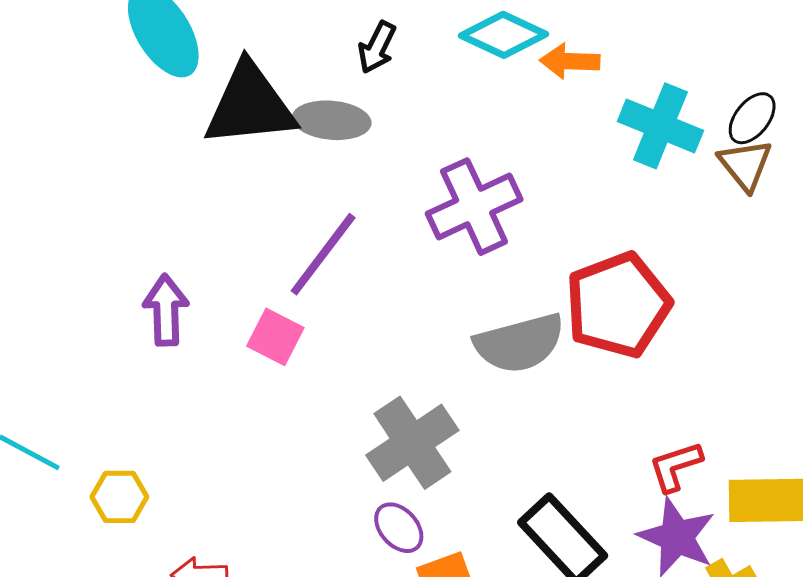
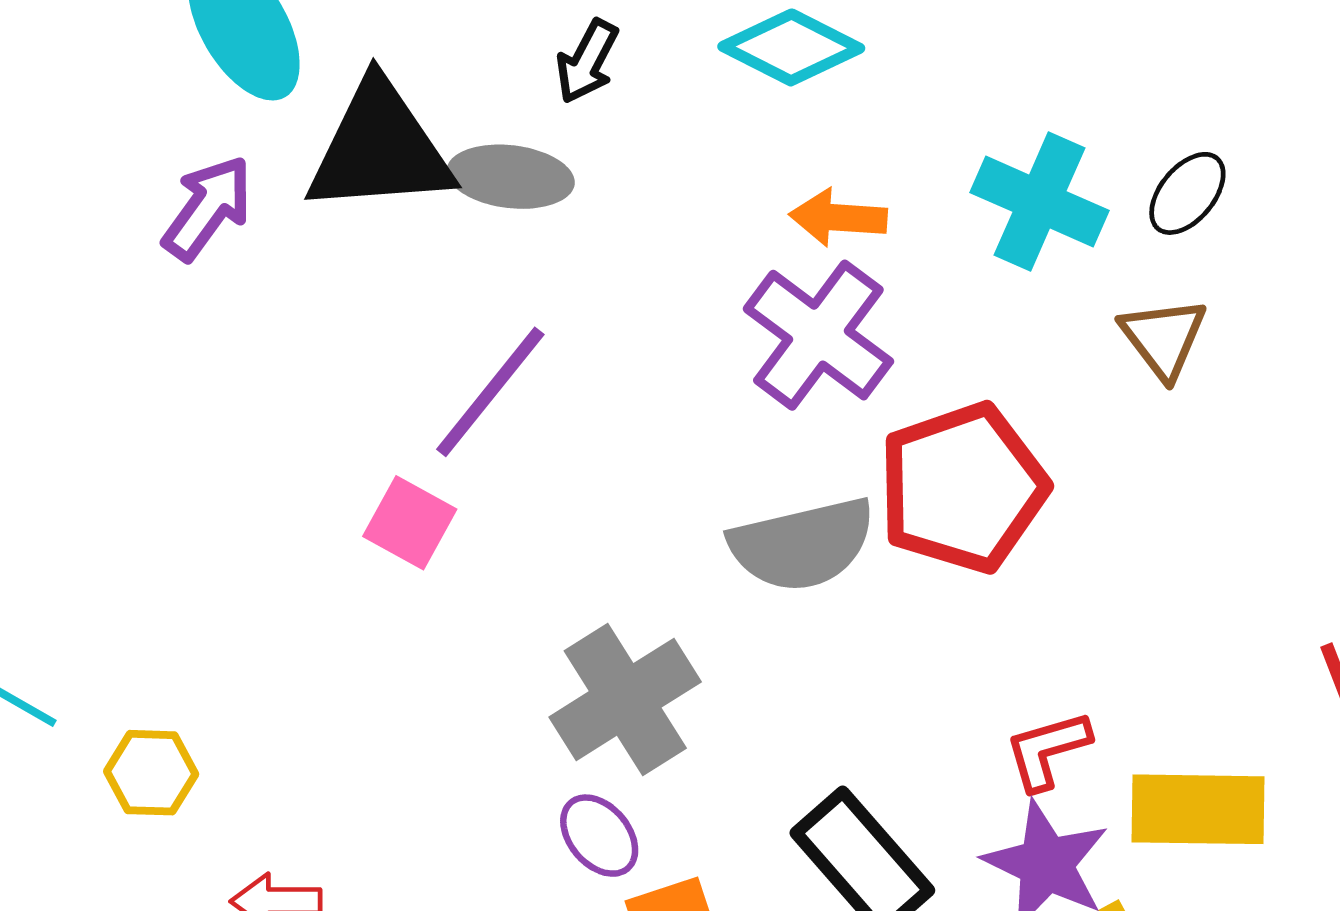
orange arrow: (570, 61) -> (838, 218), moved
brown triangle: (745, 165) -> (1163, 338), moved
purple cross: (474, 207) -> (818, 335), moved, turned -30
purple arrow: (166, 310) -> (208, 208), moved, turned 36

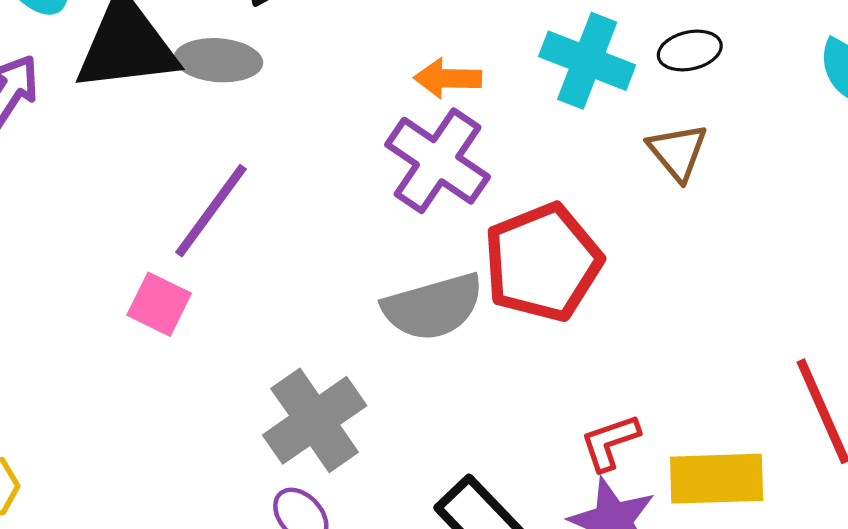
black ellipse: (1187, 193) -> (690, 51), turned 40

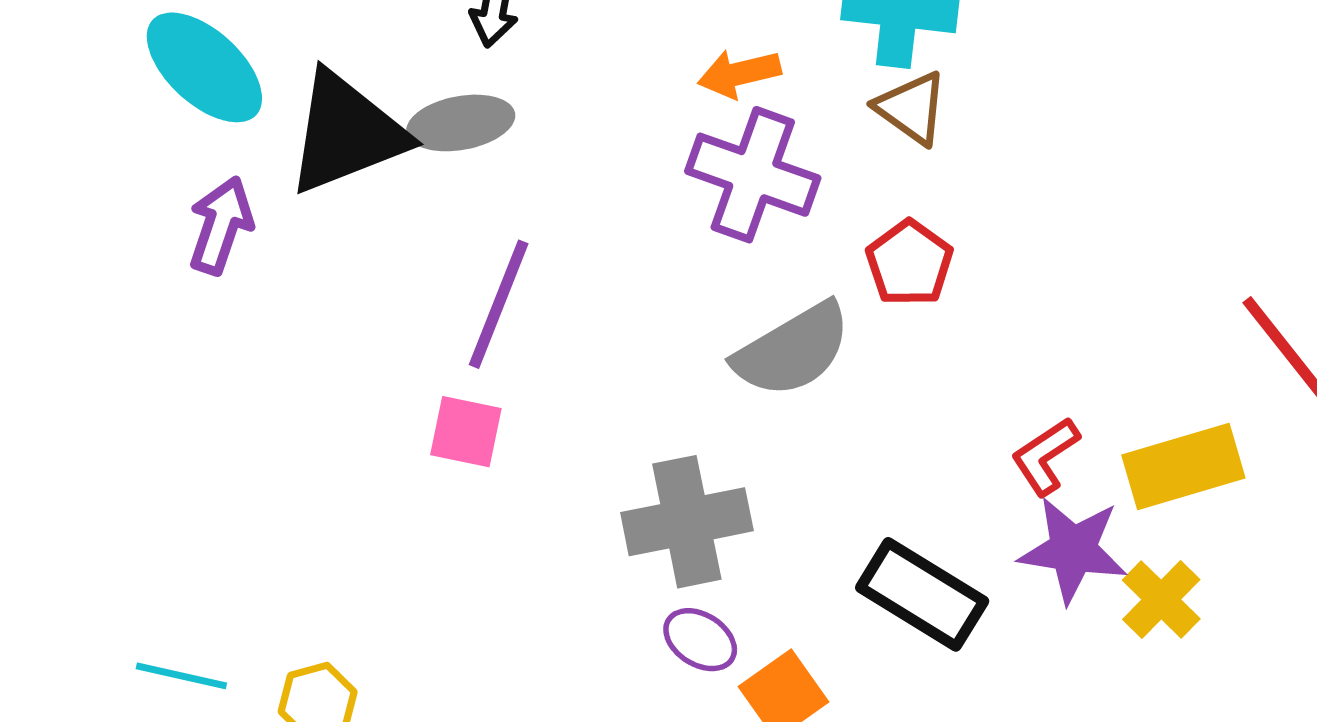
brown triangle: (678, 152) -> (912, 108), moved
red pentagon: (543, 262) -> (909, 263), size x0.6
gray cross: (315, 420) -> (687, 522), turned 38

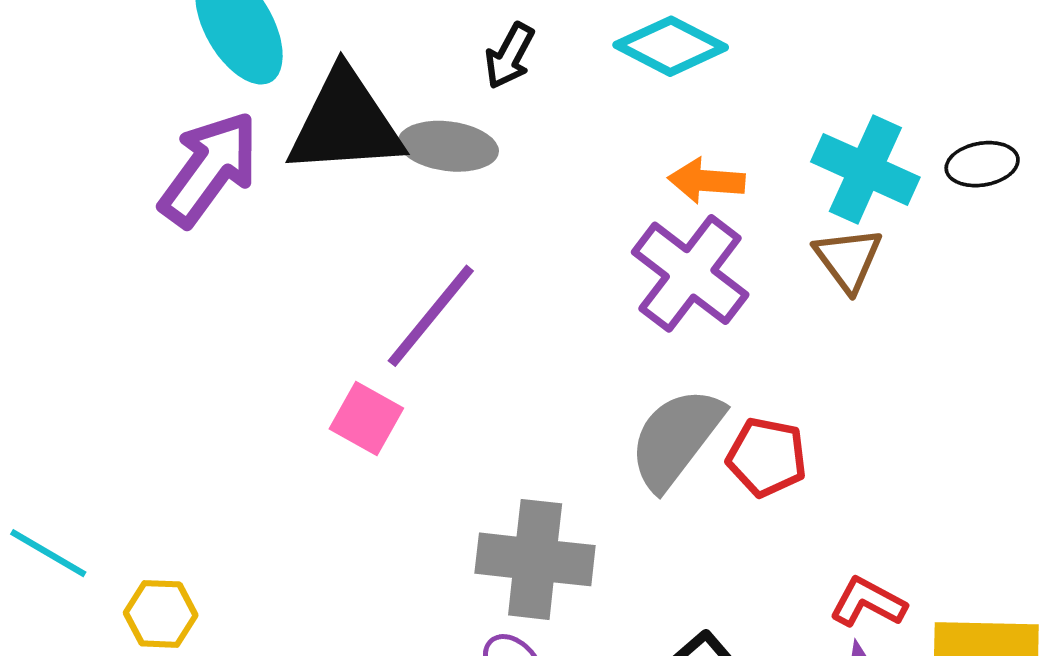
purple arrow: (221, 225) -> (209, 169), size x1.4
red pentagon: (909, 263) -> (767, 457), moved, turned 30
gray semicircle: (793, 350) -> (676, 438), turned 140
red L-shape: (1045, 456) -> (868, 602), turned 44

